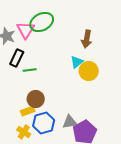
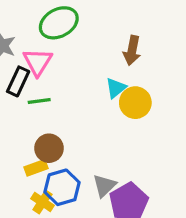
pink triangle: (26, 30) -> (38, 62), moved
gray triangle: (70, 122) -> (104, 186), turned -35
yellow cross: (24, 132) -> (42, 202), moved

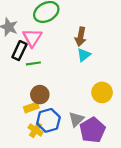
brown arrow: (132, 51) -> (81, 37), moved
yellow circle: (135, 103) -> (102, 92), moved

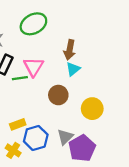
pink triangle: (32, 38) -> (33, 67), moved
brown circle: (40, 95) -> (58, 95), moved
yellow cross: (36, 130) -> (13, 150), moved

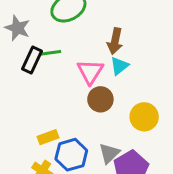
pink triangle: (33, 67) -> (90, 72), moved
green line: (20, 78) -> (51, 53), moved

